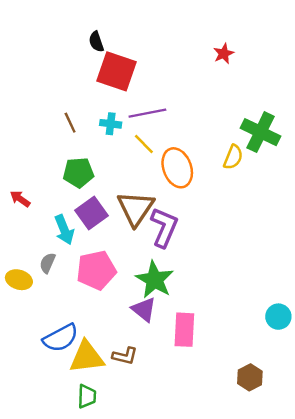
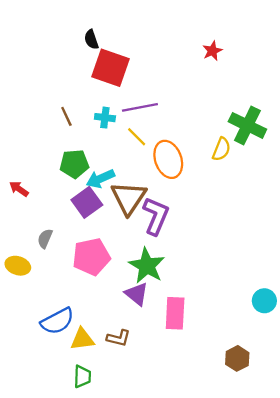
cyan arrow: (64, 230) -> (100, 179), moved, turned 88
gray semicircle: (47, 263) -> (45, 239), moved
yellow triangle: (87, 357) -> (82, 339), size x0.7

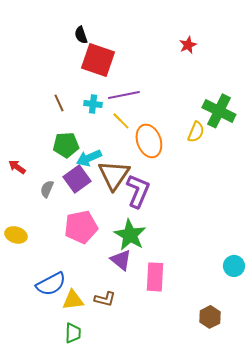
gray semicircle: (45, 239) -> (47, 189), moved

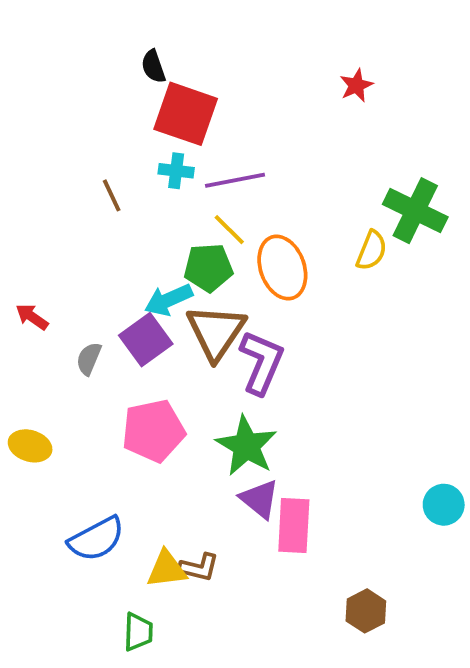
cyan cross: (93, 104) -> (176, 171), moved
green pentagon: (66, 145) -> (208, 268), moved
purple triangle: (121, 260) -> (260, 499), moved
yellow triangle: (73, 300) -> (167, 569), moved
brown hexagon: (210, 317) -> (366, 611), moved

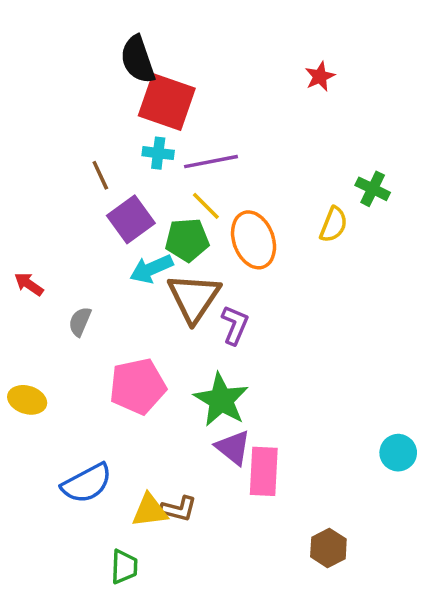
black semicircle: (153, 66) -> (138, 59), size x1.6
green cross: (415, 211) -> (373, 189), size x0.6
purple square: (146, 340) -> (131, 219), moved
purple L-shape: (262, 362) -> (235, 325), size x0.7

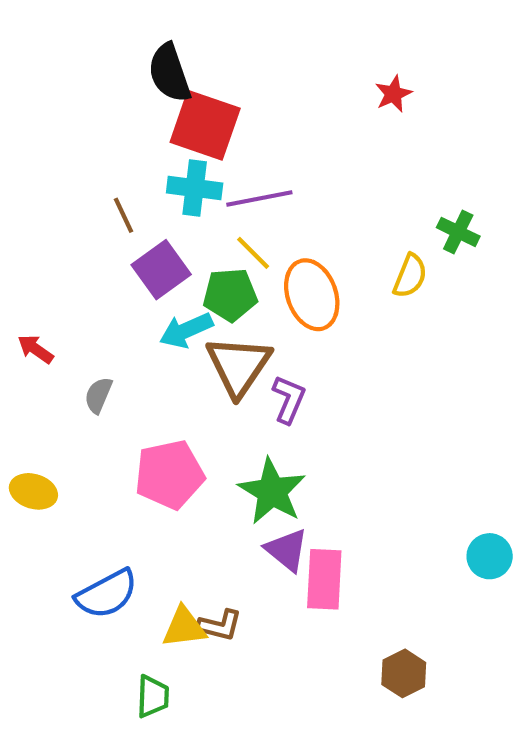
cyan cross: (158, 153) -> (195, 188), size x1.4

